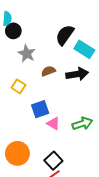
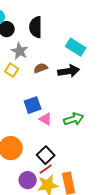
black semicircle: (65, 35) -> (36, 27), moved, turned -35
yellow square: (18, 86) -> (12, 70), moved

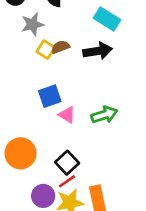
gray star: (20, 51) -> (33, 24), turned 30
yellow square: (12, 70) -> (46, 50), moved

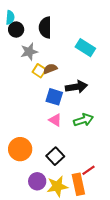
black arrow: (98, 51) -> (76, 87), moved
blue square: (50, 96) -> (54, 97), moved, turned 36
red line: (67, 181) -> (88, 170), moved

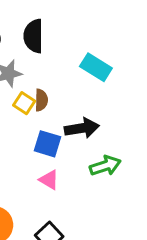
brown semicircle: (50, 69) -> (41, 100), turned 112
green arrow: (83, 120) -> (105, 166), moved

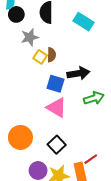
cyan rectangle: (96, 67) -> (83, 22), moved
pink triangle: (49, 180) -> (57, 107), size x1.5

